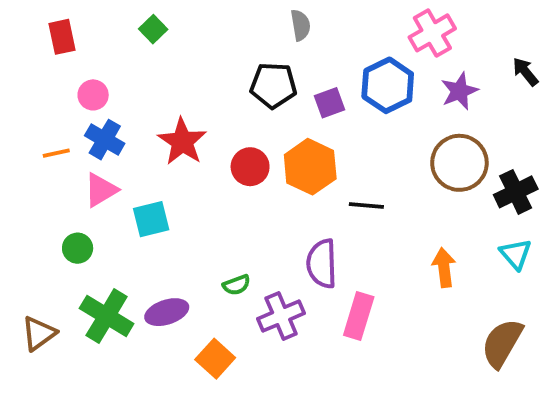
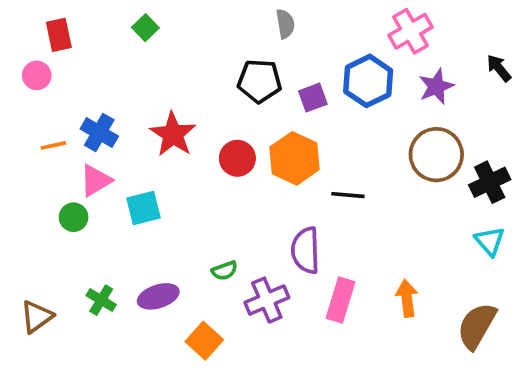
pink circle: (93, 95) -> (37, 75), moved
green circle: (78, 248) -> (74, 217), moved
orange arrow: (444, 268) -> (407, 298), moved
green cross: (107, 316) -> (101, 300), size x0.6

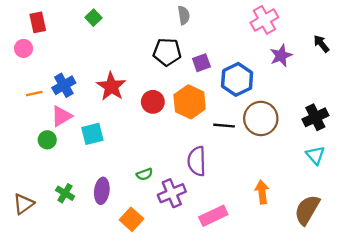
blue hexagon: (368, 81) -> (237, 79), moved
blue cross: (99, 133) -> (64, 85), turned 30
brown circle: (436, 155) -> (261, 118), moved
purple ellipse: (158, 296) -> (102, 191), turned -65
pink rectangle: (341, 300) -> (213, 216), moved, turned 48

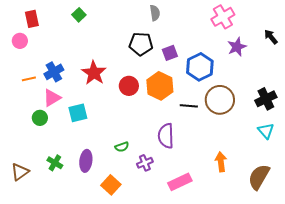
purple cross: (172, 193) -> (145, 163), size x0.7

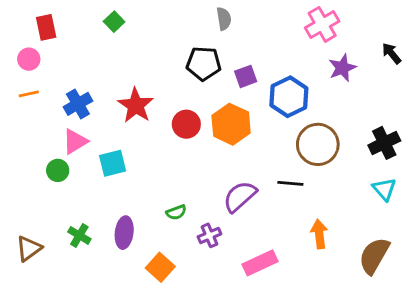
orange line: (29, 79) -> (29, 94), moved
black line: (189, 106) -> (290, 183), moved
purple semicircle: (166, 136) -> (240, 196), turned 50

